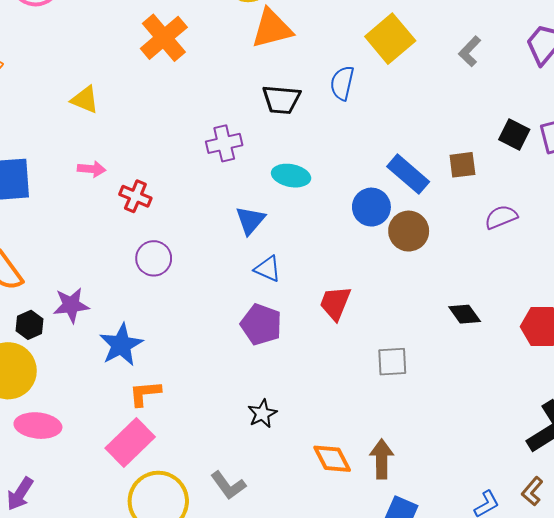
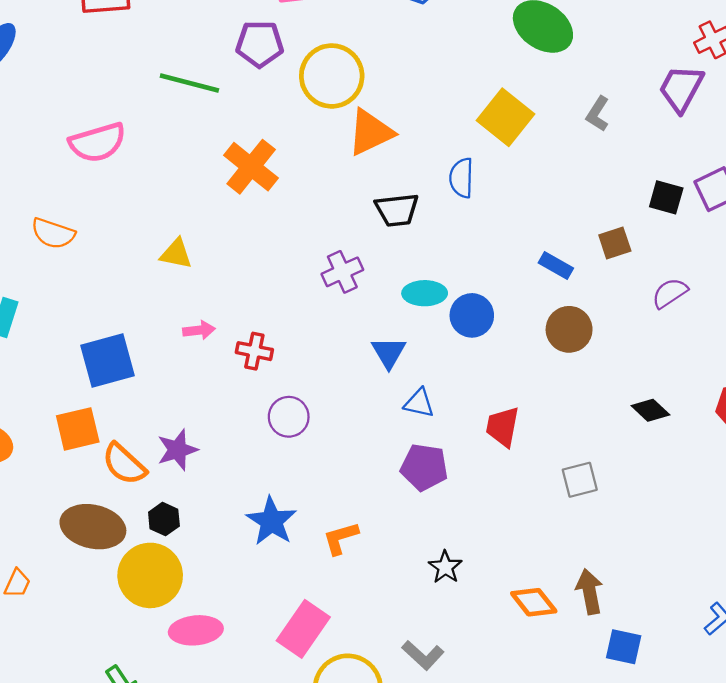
blue rectangle: (408, 174) -> (556, 265), size x0.7
blue circle: (371, 207) -> (472, 315), moved
purple star: (71, 305) -> (177, 450), moved
orange L-shape: (145, 393) -> (341, 538), moved

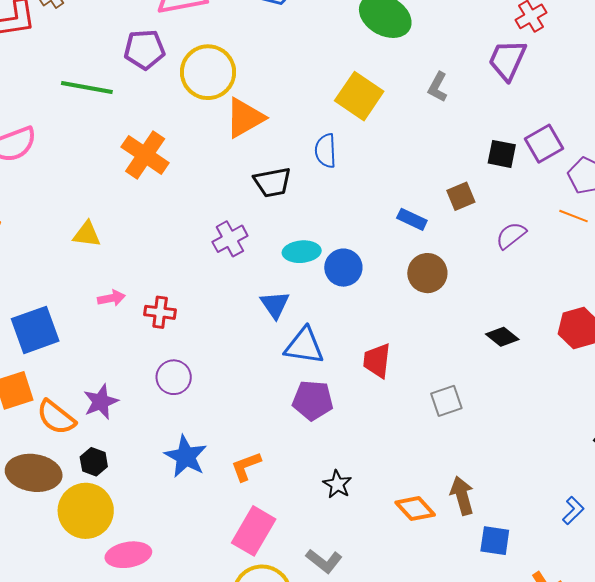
blue triangle: (419, 403) -> (304, 346), size x1.5
purple circle: (289, 417) -> (174, 377), moved
pink rectangle: (303, 629) -> (254, 531), moved

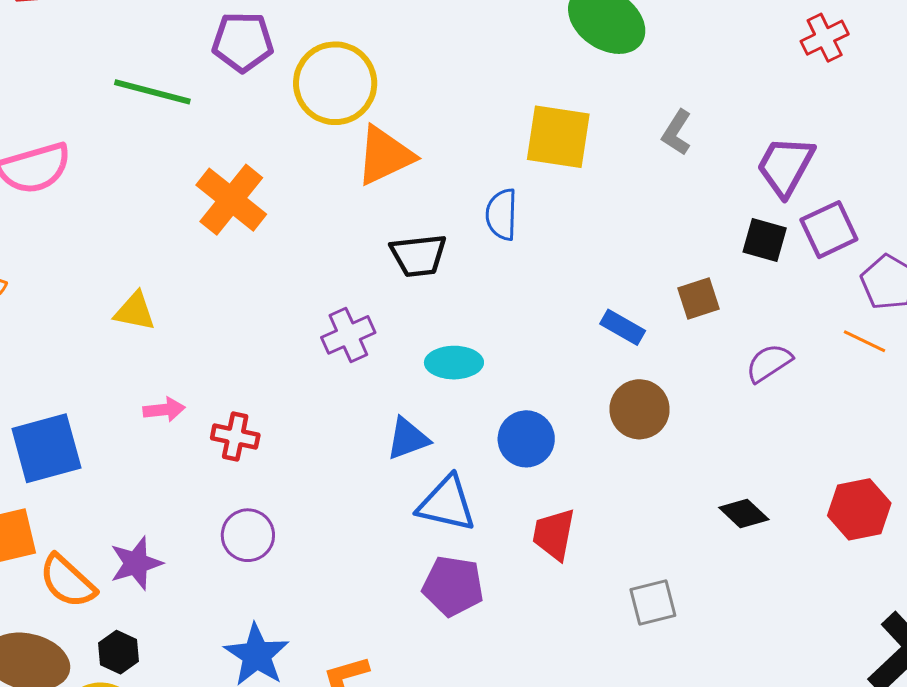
purple trapezoid: (507, 60) -> (785, 166), moved
yellow square: (359, 96) -> (558, 137), turned -30
blue circle: (343, 268) -> (526, 439), moved
blue triangle: (275, 305) -> (408, 439), turned 40

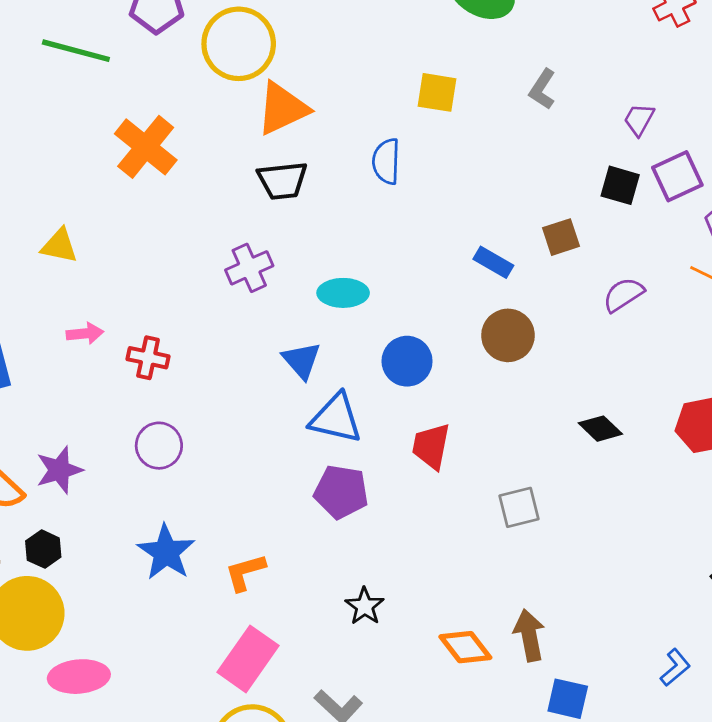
yellow square: (558, 137) -> (437, 92), size x0.7
purple trapezoid: (785, 166) -> (639, 120), size x0.6
black trapezoid: (419, 255) -> (282, 181), moved
blue triangle: (408, 439) -> (302, 360), turned -51

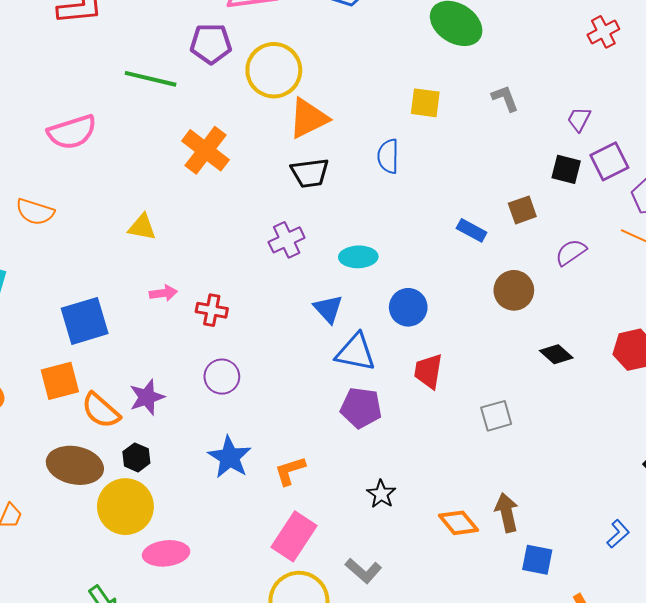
gray L-shape: (542, 89) -> (505, 98), turned 128
brown circle: (508, 335) -> (514, 290), moved

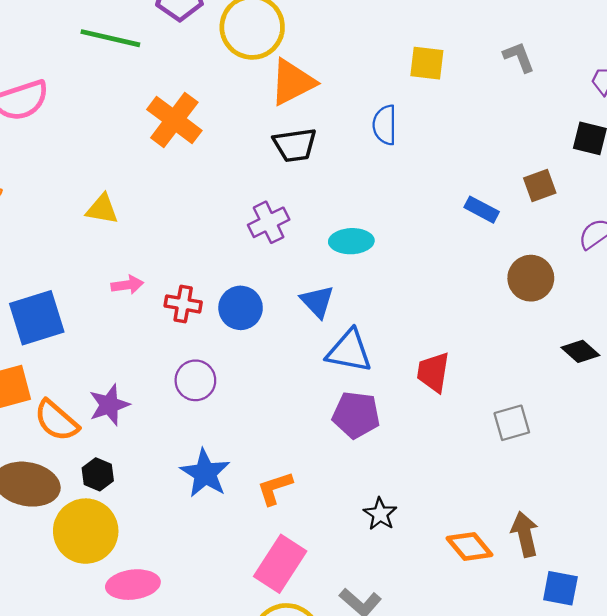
blue circle: (408, 307) -> (241, 308), moved

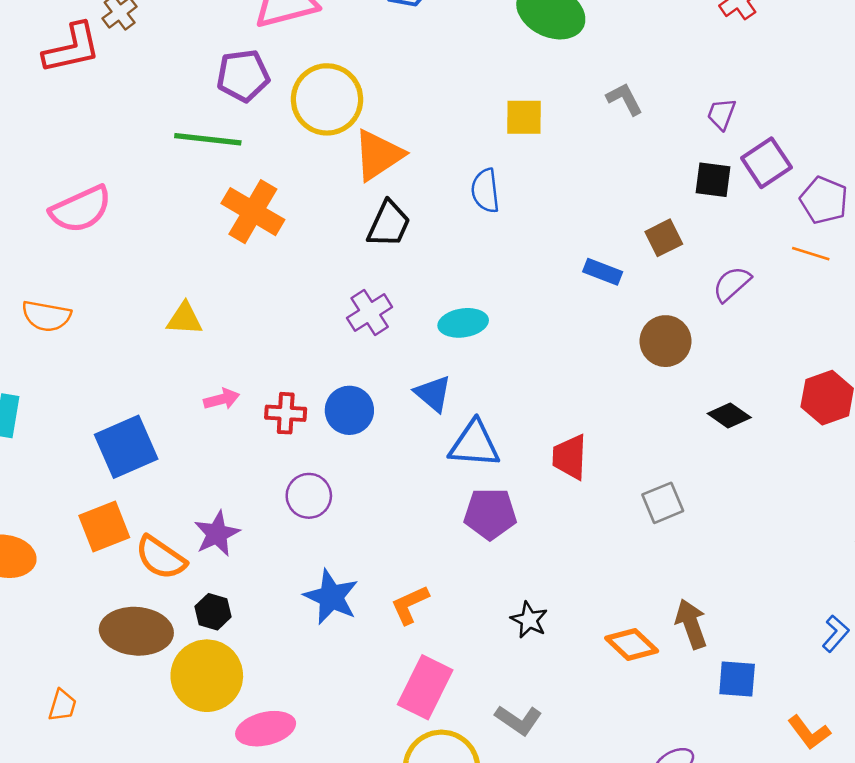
green line: (110, 38) -> (208, 139), moved
black trapezoid: (295, 145) -> (389, 224), turned -51

